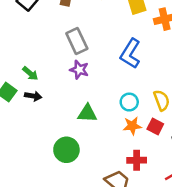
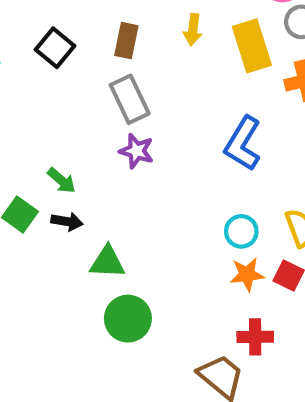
gray rectangle: (77, 41) -> (130, 99), moved
purple star: (79, 70) -> (136, 151), moved
green triangle: (87, 113) -> (107, 262), moved

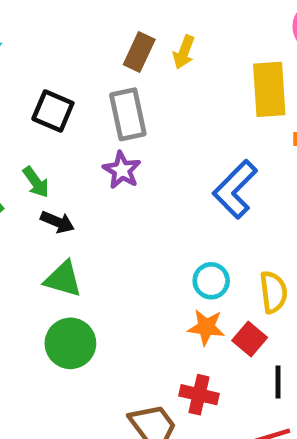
yellow arrow: (193, 30) -> (184, 52), moved
black square: (55, 48) -> (53, 111), moved, turned -30
black arrow: (67, 221) -> (58, 222), moved

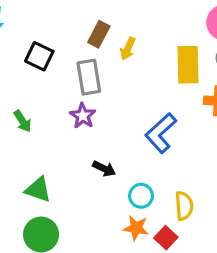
yellow arrow: (184, 52) -> (128, 49), moved
black square: (53, 111) -> (39, 56), moved
black arrow: (58, 222) -> (104, 169), moved

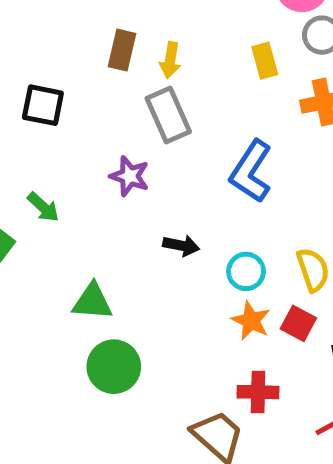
yellow rectangle: (188, 65) -> (265, 61), size x0.6
gray rectangle: (89, 77) -> (168, 115), moved
orange star: (136, 228) -> (251, 321), turned 30

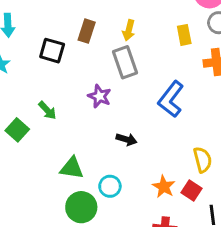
brown rectangle: (122, 50) -> (87, 31), moved
cyan circle: (246, 271) -> (110, 186), moved

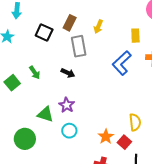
gray rectangle: (125, 62) -> (79, 46), moved
purple star: (100, 96) -> (67, 105), moved
blue L-shape: (171, 99) -> (122, 63), moved
black arrow: (127, 139) -> (68, 73), moved
green circle: (81, 207) -> (25, 139), moved

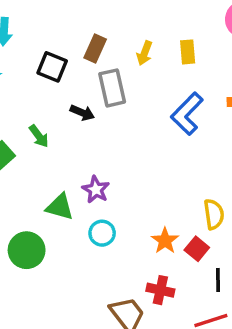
yellow rectangle: (135, 36) -> (188, 52), moved
black arrow: (68, 73) -> (82, 113), moved

